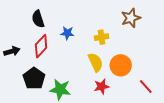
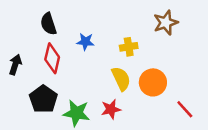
red diamond: (41, 46) -> (52, 58), turned -30
black arrow: (12, 51) -> (15, 65), turned -56
red star: (102, 86) -> (111, 109), moved

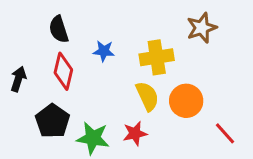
yellow cross: (129, 47) -> (157, 57), size x1.5

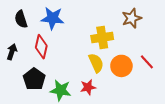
black semicircle: (59, 29) -> (21, 19), moved
blue star: (104, 51) -> (52, 18), moved, size x1.6
red line: (225, 133) -> (147, 62), moved

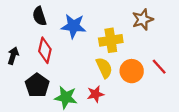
blue star: (52, 18) -> (73, 26), moved
black semicircle: (21, 19) -> (39, 16), moved

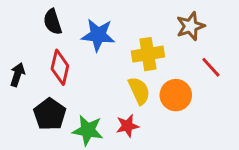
red line: (159, 67) -> (211, 67), moved

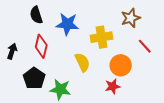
yellow semicircle: (139, 91) -> (82, 62), moved
red star: (127, 126) -> (113, 86), moved

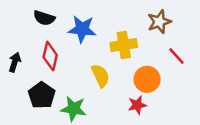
black semicircle: (36, 15) -> (44, 18), turned -54

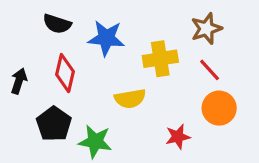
red line: (176, 56) -> (210, 70), moved
yellow semicircle: (100, 76) -> (130, 99), turned 105
orange circle: (147, 79) -> (219, 108), moved

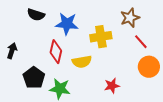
red line: (210, 70) -> (141, 42), moved
red diamond: (65, 73) -> (56, 52), moved
orange circle: (219, 108) -> (149, 67), moved

